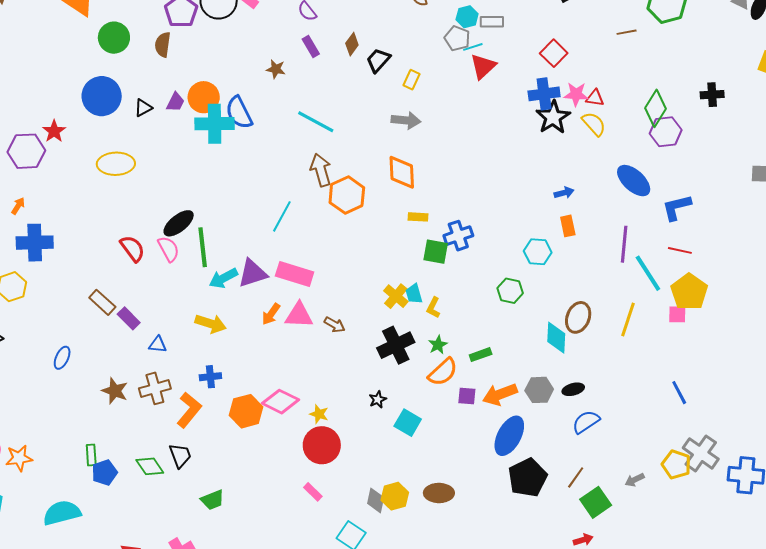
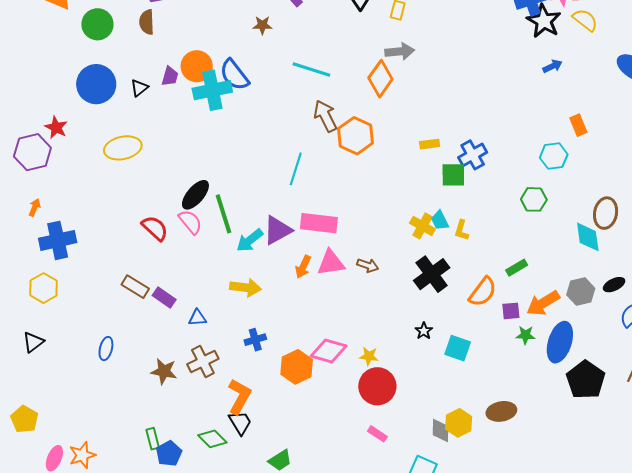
orange diamond: (402, 172) -> (380, 79), moved, turned 48
blue arrow: (564, 193) -> (553, 66), moved
green star: (438, 345) -> (525, 335), moved, turned -30
orange L-shape: (189, 410) -> (239, 397), moved

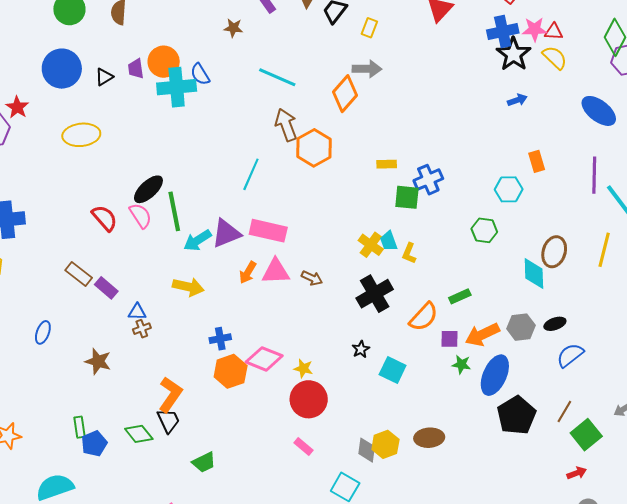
blue semicircle: (234, 75) -> (200, 74), size x0.7
purple trapezoid: (170, 76) -> (136, 69), turned 150
blue cross: (255, 340) -> (220, 339), moved
brown cross: (203, 362) -> (142, 329), moved, size x0.6

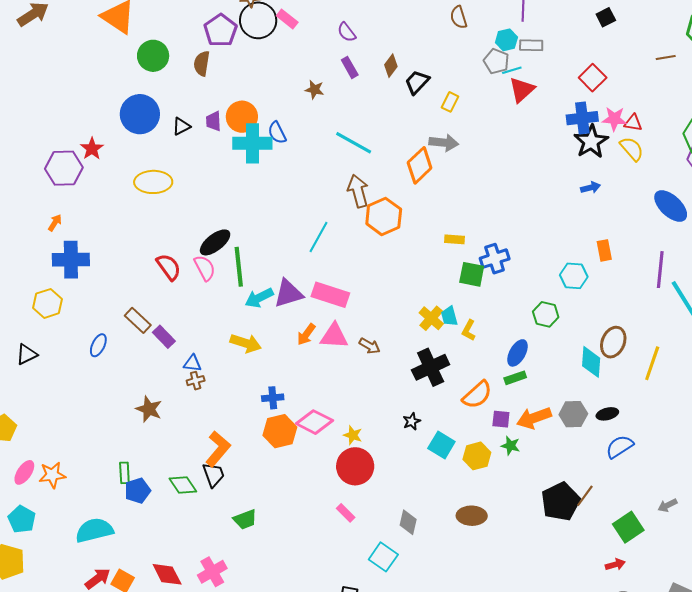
yellow line: (604, 250) -> (652, 363), moved
blue ellipse: (43, 332) -> (98, 345), moved
blue ellipse: (495, 375) -> (518, 353), moved, size x0.7
brown line: (564, 411) -> (585, 496), moved
yellow hexagon: (385, 444) -> (477, 456), moved

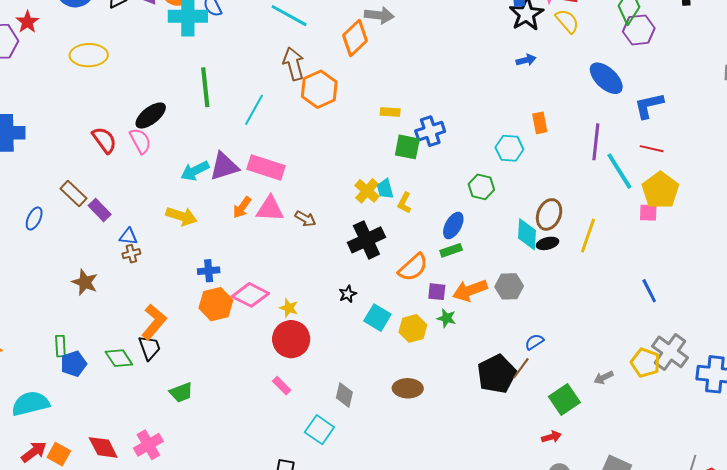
green line: (239, 267) -> (205, 87), moved
black ellipse: (607, 414) -> (548, 243), moved
blue semicircle: (620, 447) -> (534, 342), moved, size x0.7

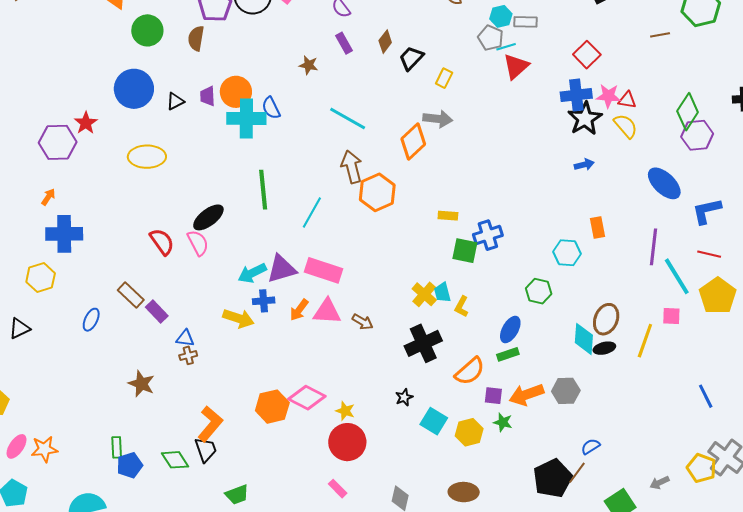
pink square: (648, 213) -> (671, 316), moved
blue cross: (209, 271) -> (264, 301), moved

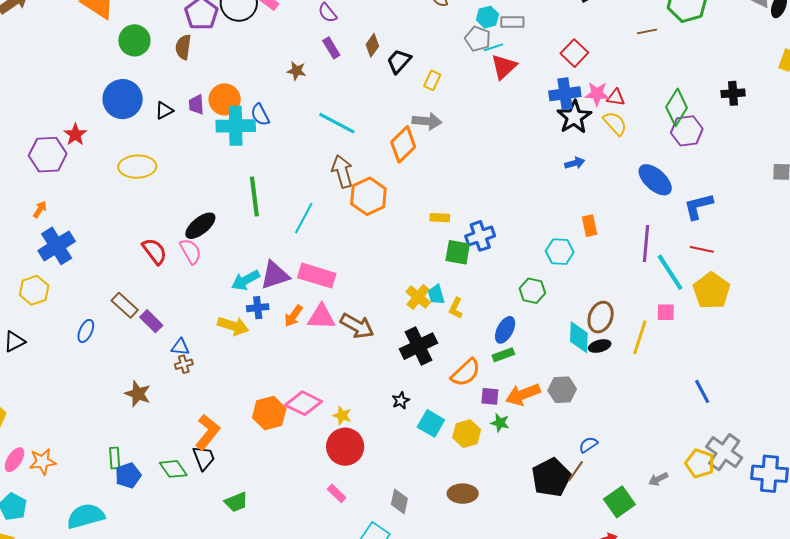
blue cross: (64, 234) -> (57, 246), turned -30
brown arrow: (363, 322) -> (357, 326), size x1.6

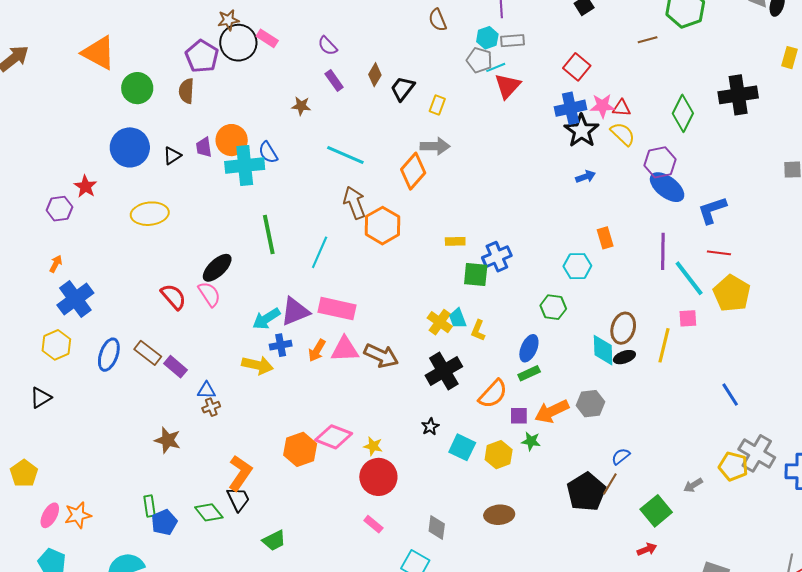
black cross: (733, 93) -> (738, 95), size x1.6
purple hexagon: (687, 131) -> (660, 162), moved
purple hexagon: (48, 155) -> (59, 209), size x0.7
blue ellipse: (86, 331) -> (109, 355), moved, size x1.4

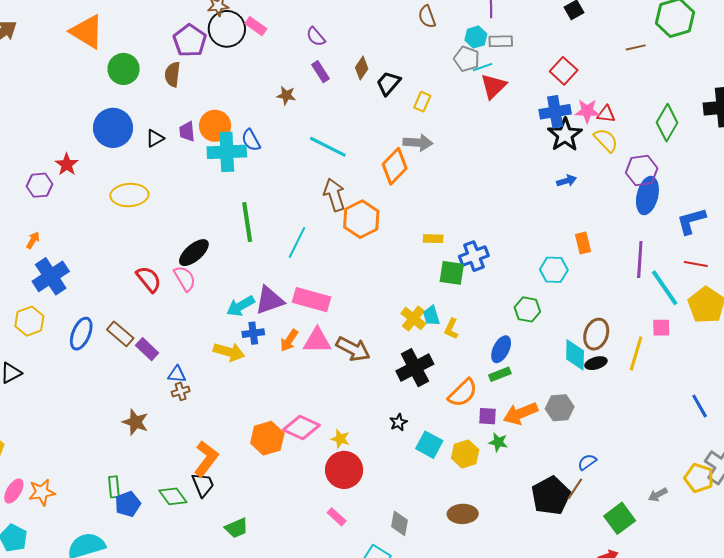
blue ellipse: (667, 187) -> (647, 196), turned 63

